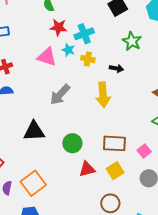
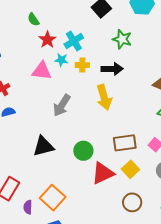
red star: (58, 27) -> (47, 40), turned -30
black arrow: (116, 68) -> (112, 69), size x1.5
red triangle: (87, 169) -> (103, 173), size x1.4

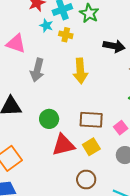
green star: (122, 39) -> (89, 13), moved
black arrow: (112, 69) -> (114, 46), moved
pink triangle: (42, 71) -> (16, 44), moved
gray arrow: (62, 105) -> (37, 70), turned -30

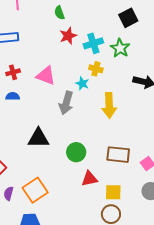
cyan star: (46, 26) -> (82, 83), moved
red triangle: (63, 145) -> (90, 179), size x0.7
yellow square: (91, 147) -> (113, 192), moved, turned 30

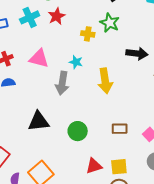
cyan cross: (93, 43) -> (30, 17), moved
yellow cross: (96, 69) -> (88, 34), moved
brown rectangle: (118, 155) -> (120, 129), size x0.7
red triangle: (90, 179) -> (94, 166), moved

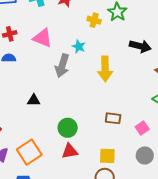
black triangle: (38, 121) -> (34, 100), size x0.6
green circle: (78, 131) -> (68, 128), moved
red triangle: (94, 166) -> (70, 151), moved

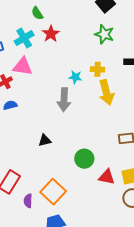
yellow cross: (94, 20) -> (98, 69), moved
pink triangle: (42, 38) -> (23, 66), moved
red triangle: (70, 151) -> (107, 177), moved, turned 36

